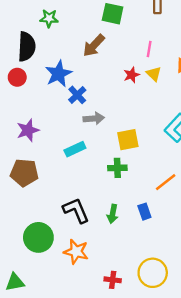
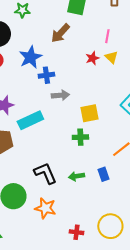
blue cross: (77, 95) -> (46, 75), turned 35
cyan rectangle: (75, 149) -> (30, 120), moved, size x1.4
green arrow: (113, 214) -> (76, 176), turned 70

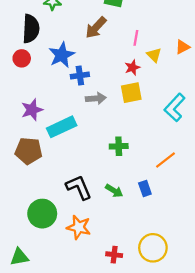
pink line: (107, 36) -> (136, 38), moved
red star: (92, 58) -> (132, 68), moved
yellow square: (89, 113) -> (131, 93), moved
green arrow: (76, 176) -> (114, 191), turned -140

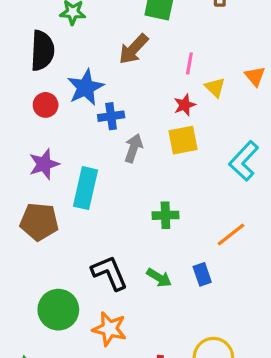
orange triangle: (183, 47) -> (255, 76), turned -42
red circle: (22, 58) -> (46, 105), moved
gray arrow: (96, 98) -> (133, 148), turned -66
cyan rectangle: (62, 127) -> (86, 188), turned -52

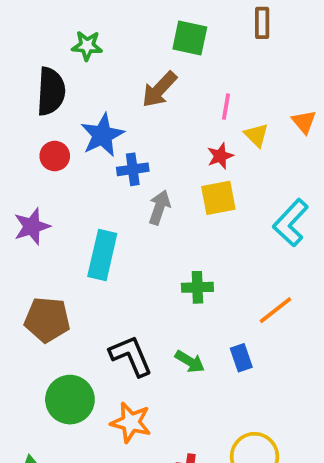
purple star: (44, 164) -> (32, 226), moved
brown pentagon: (39, 222) -> (47, 320), moved

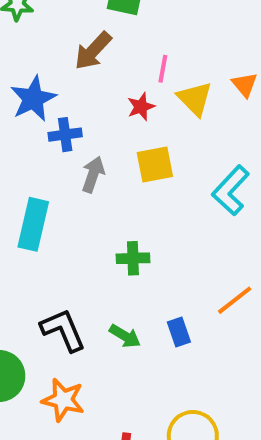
yellow triangle: (256, 135) -> (195, 99), size x1.4
red star: (220, 156) -> (141, 107), moved
orange line: (275, 310) -> (235, 300), moved

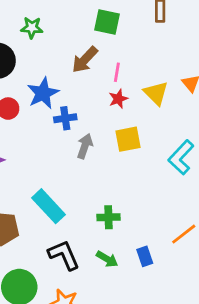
pink line: (163, 69) -> (117, 72), moved
cyan rectangle: (33, 224) -> (49, 206), moved, turned -56
green cross: (133, 258) -> (108, 217), moved

